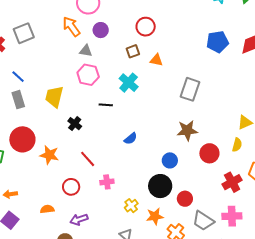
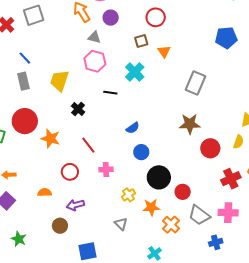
orange triangle: (156, 60) -> (164, 51), turned 40
blue circle: (170, 160) -> (141, 152), moved

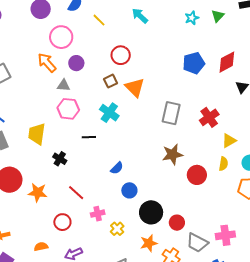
orange triangle: (164, 51) -> (135, 87), size x1.5
red cross: (231, 179) -> (209, 117), moved
yellow cross: (129, 195) -> (117, 229), moved

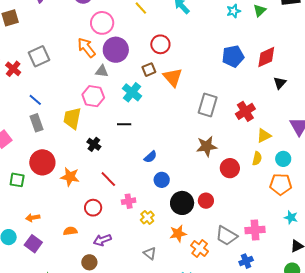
purple circle: (76, 63) -> (116, 50), size x1.6
pink hexagon: (68, 109) -> (93, 96), moved
cyan cross: (109, 113) -> (132, 92), moved
red circle: (177, 223) -> (206, 201), moved

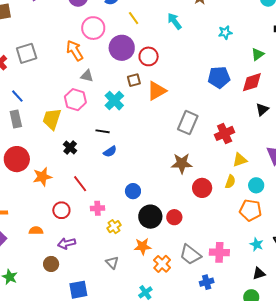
green triangle: (260, 10) -> (258, 54), moved
purple circle: (116, 50) -> (122, 48), moved
orange triangle: (173, 77) -> (157, 91), turned 35
blue semicircle: (150, 157) -> (110, 151), moved
orange star: (70, 177) -> (42, 177), turned -30

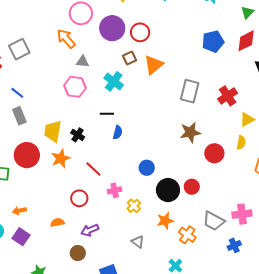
yellow trapezoid: (52, 119) -> (53, 131), moved
blue semicircle: (110, 151) -> (118, 132), turned -32
orange star: (42, 177) -> (61, 158), moved

